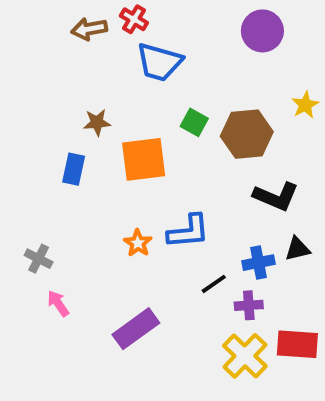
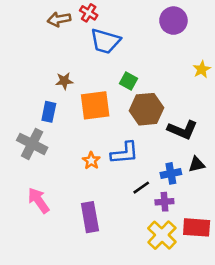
brown hexagon: (247, 134) -> (146, 109), moved
gray cross: (39, 259) -> (32, 144), moved, size x1.6
pink arrow: (58, 303) -> (39, 200), size x1.5
purple rectangle: (136, 329) -> (90, 217), turned -64

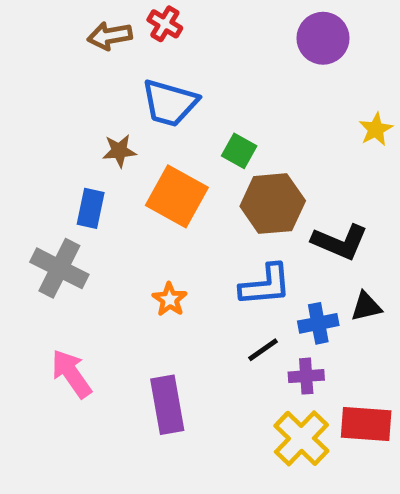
blue trapezoid: (105, 41) -> (170, 103), moved
orange square: (95, 105) -> (177, 196), turned 36
blue L-shape: (125, 153) -> (265, 285), moved

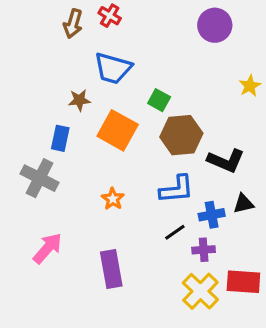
brown arrow: (110, 36) -> (73, 24), turned -64
pink arrow: (71, 374) -> (48, 248), turned 76

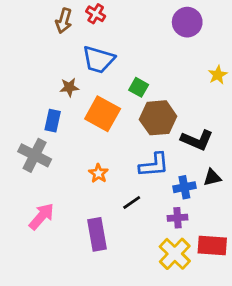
black line: (175, 232) -> (132, 202), moved

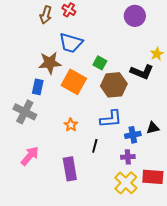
brown star: (69, 87) -> (50, 63), size x1.6
black L-shape: (197, 140) -> (142, 72), moved
black line: (132, 202) -> (95, 146), turned -40

